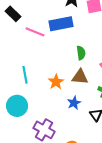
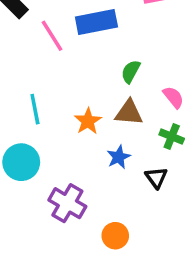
pink line: (35, 32) -> (52, 36), turned 36
green semicircle: (81, 53) -> (131, 72), turned -144

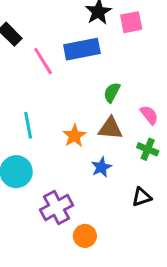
black triangle: (156, 178) -> (142, 197), moved, turned 48
purple cross: (67, 203) -> (57, 207), turned 32
orange circle: (115, 236) -> (85, 236), moved

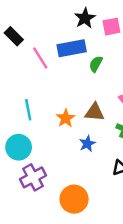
green semicircle: (112, 92) -> (96, 64), moved
purple cross: (57, 207) -> (33, 177), moved
orange circle: (85, 236) -> (74, 199), size x1.5

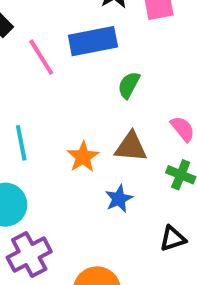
green semicircle: (96, 64) -> (129, 85), moved

